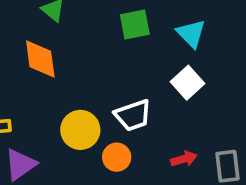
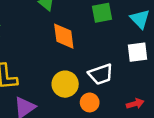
orange diamond: (40, 59) -> (64, 36), moved
white square: (188, 83) -> (138, 52), turned 35

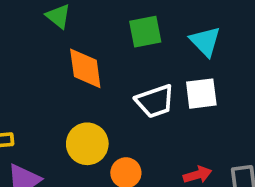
white trapezoid: (101, 74) -> (155, 101), moved

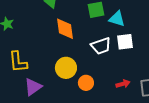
cyan triangle: (205, 41) -> (117, 19), moved, turned -30

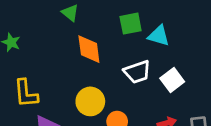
white square: (125, 42) -> (172, 80), moved, turned -30

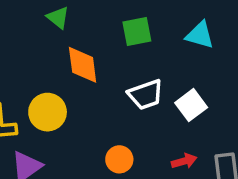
cyan triangle: (159, 36) -> (200, 35), moved
yellow circle: (90, 101) -> (48, 112), moved

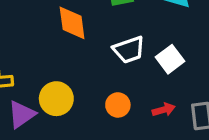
yellow circle: (48, 112) -> (56, 99), moved
orange circle: (119, 159) -> (118, 105), moved

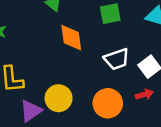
orange circle: (118, 105) -> (108, 103), size x1.5
red arrow: (164, 110) -> (144, 94), moved

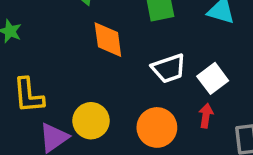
red arrow: (144, 94) -> (206, 116), turned -66

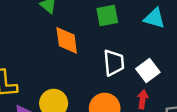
white trapezoid: (169, 68) -> (114, 63), turned -76

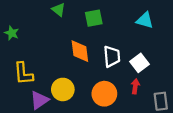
green square: (107, 16) -> (94, 18), moved
orange diamond: (67, 40) -> (80, 51), moved

